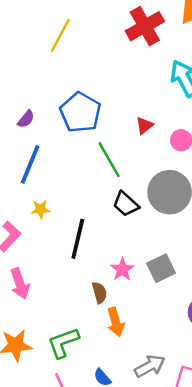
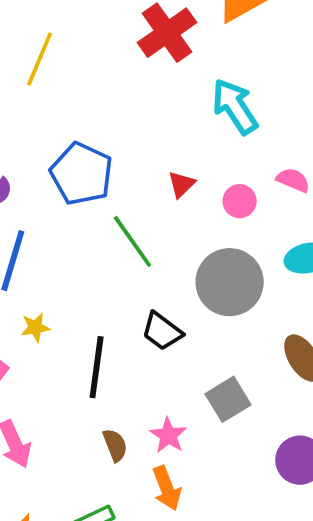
black trapezoid: (126, 204) -> (162, 331), moved
pink star: (122, 269) -> (168, 435), moved
brown semicircle: (100, 293) -> (115, 445), moved

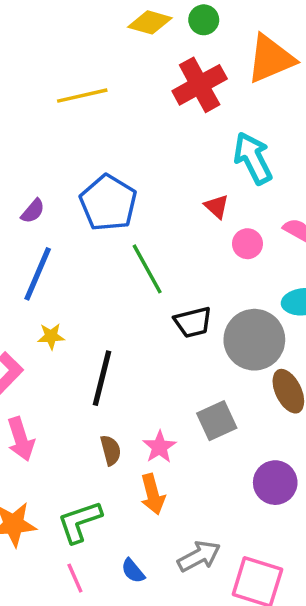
yellow line: (40, 59) -> (82, 96), turned 48
red triangle: (181, 184) -> (217, 206), moved, turned -40
gray circle: (230, 282) -> (254, 340), moved
black trapezoid: (162, 331) -> (193, 322), moved, turned -57

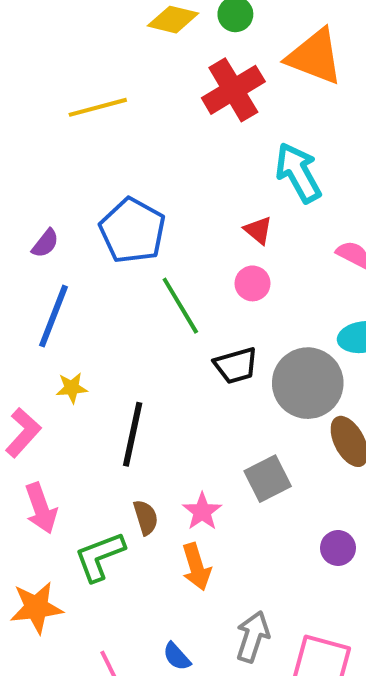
orange triangle: (271, 59) -> (315, 57), turned 46
pink circle: (247, 244) -> (253, 283), moved
purple circle: (275, 483) -> (338, 548), size x0.7
green L-shape: (80, 522) -> (100, 556), moved
gray arrow: (199, 556) -> (253, 637), turned -42

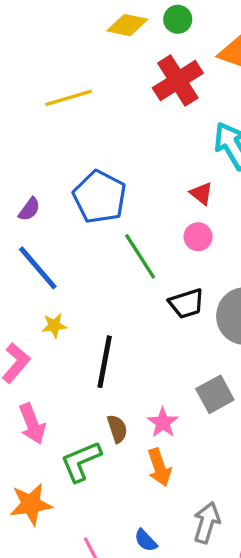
blue line: (53, 316) -> (38, 268), turned -60

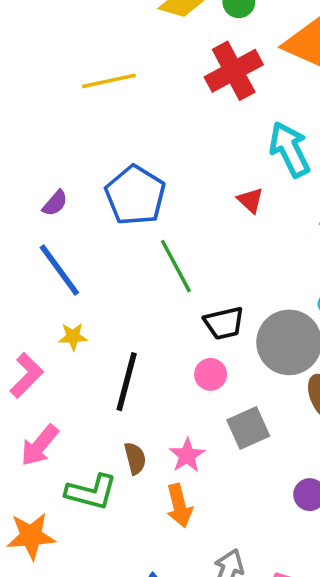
pink circle: (198, 237) -> (211, 374), moved
pink arrow: (32, 424) -> (40, 445), turned 57
green L-shape: (81, 461) -> (91, 492), turned -147

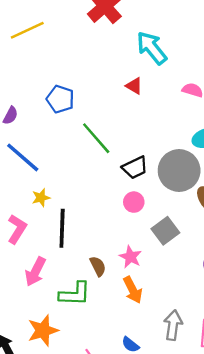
blue pentagon: (135, 195) -> (60, 99), size x0.7
black line: (127, 382) -> (62, 228), moved

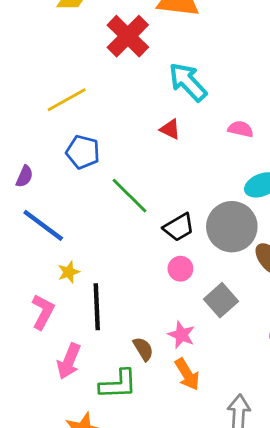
yellow line: (27, 30) -> (67, 100), moved

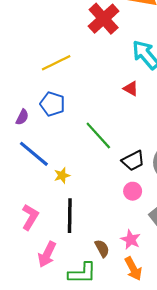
blue pentagon: (83, 152) -> (52, 104), moved
yellow star: (69, 272) -> (62, 175), moved

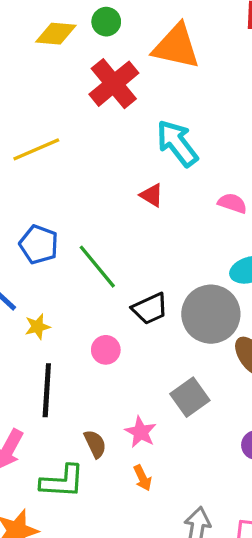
blue pentagon: (52, 104) -> (39, 244), moved
pink circle: (133, 191) -> (106, 350), moved
orange arrow: (133, 269) -> (143, 478), size x0.7

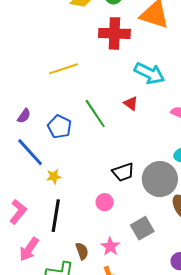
red cross: (114, 84) -> (114, 33), turned 36
cyan arrow: (177, 143) -> (149, 73), turned 148
green line: (97, 267) -> (95, 114), moved
pink circle: (106, 350) -> (105, 202), moved

